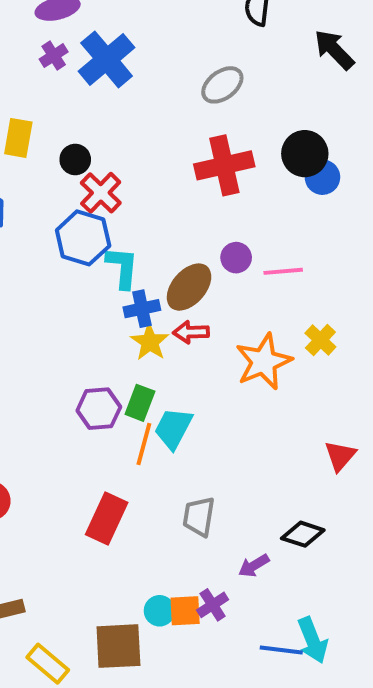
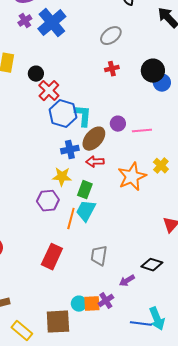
red cross: (224, 165) -> (112, 69), moved, size x0.5
blue hexagon: (83, 238) -> (63, 114), moved
cyan L-shape: (122, 267) -> (83, 116), moved
yellow star: (150, 342) -> (62, 177), moved, turned -30
green rectangle: (140, 403) -> (85, 190), moved

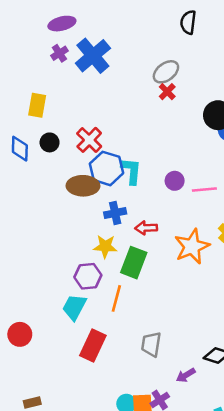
red cross: (112, 69) -> (167, 92), moved, turned -32
black circle: (36, 74) -> (50, 142), moved
brown ellipse: (94, 139) -> (83, 186), moved, turned 50
green rectangle: (85, 190) -> (134, 263), size x1.4
cyan trapezoid: (86, 211) -> (74, 307), moved

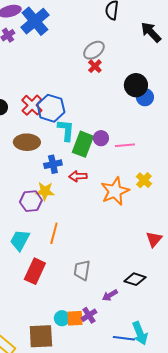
blue cross: (93, 56) -> (35, 21), moved
blue hexagon: (107, 168) -> (51, 108), moved
green rectangle: (134, 263) -> (83, 144), moved
purple hexagon: (88, 276) -> (31, 201), moved

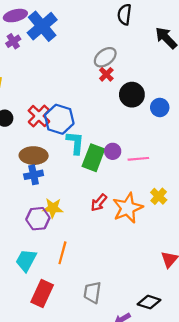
black circle: (136, 85) -> (132, 95), moved
blue cross: (53, 164) -> (34, 175), moved
red arrow: (78, 176) -> (99, 203), moved, turned -48

